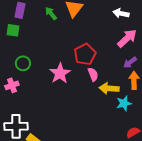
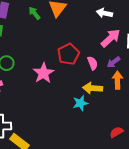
pink semicircle: (93, 74) -> (92, 63), moved
cyan star: (124, 103) -> (80, 103), moved

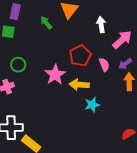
green arrow: (34, 13) -> (46, 23), moved
white arrow: (104, 13) -> (101, 25), moved, turned 70
yellow arrow: (92, 88) -> (79, 85), moved

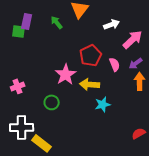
purple rectangle: (15, 12) -> (27, 21), moved
white arrow: (101, 25) -> (112, 24), turned 77
green circle: (18, 65) -> (52, 102), moved

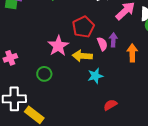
purple arrow: (136, 63) -> (113, 40), moved, turned 128
pink semicircle: (115, 64) -> (102, 44), moved
red semicircle: (139, 133) -> (110, 105), moved

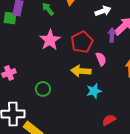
purple arrow: (113, 40) -> (112, 35), moved
pink star: (58, 46) -> (50, 40), moved

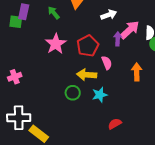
green circle: (43, 89) -> (73, 93), moved

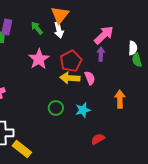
white arrow: (109, 15) -> (59, 30), moved, turned 98
pink arrow: (130, 30) -> (104, 35), moved
orange arrow: (137, 72) -> (120, 99), moved
yellow arrow: (87, 75) -> (70, 78), moved

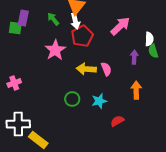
purple arrow: (101, 54) -> (134, 57), moved
red pentagon: (71, 61) -> (82, 36), moved
red semicircle: (98, 139) -> (117, 121), moved

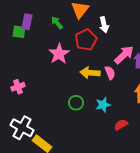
white arrow: (75, 21) -> (104, 25), moved
pink arrow: (120, 26) -> (124, 55), moved
white cross: (18, 124) -> (22, 128), turned 30

